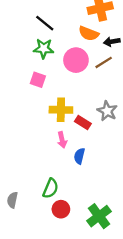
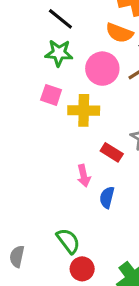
yellow cross: (61, 110) -> (84, 110), moved
green semicircle: (51, 188) -> (68, 241), turned -60

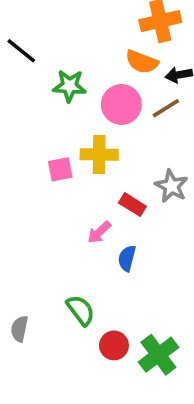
black line: (60, 19) -> (21, 51), moved
pink square: (51, 95) -> (60, 169), moved, turned -30
pink arrow: (84, 176) -> (99, 232), turned 60
red circle: (82, 269) -> (114, 345), moved

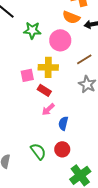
brown line: (166, 108) -> (84, 59), moved
red rectangle: (132, 205) -> (44, 90), moved
red circle: (114, 345) -> (62, 149), moved

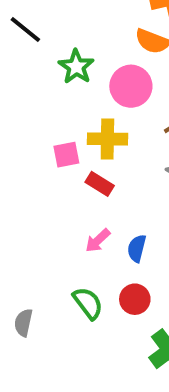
green star: (32, 30) -> (76, 67), turned 30
pink arrow: (48, 109) -> (98, 241), moved

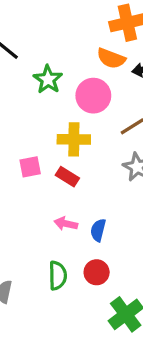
pink square: (66, 155) -> (30, 167), moved
pink arrow: (98, 241) -> (66, 224), turned 55
green semicircle: (88, 303) -> (58, 276), turned 36

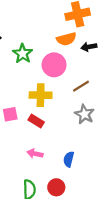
orange semicircle: (111, 58) -> (66, 39), turned -36
blue semicircle: (98, 230) -> (69, 159), moved

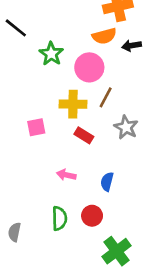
brown line: (81, 86) -> (106, 97), moved, turned -30
red rectangle: (36, 121) -> (84, 135), moved

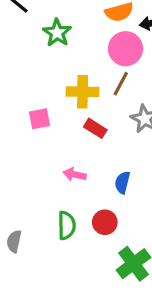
pink circle: (89, 67) -> (126, 49), moved

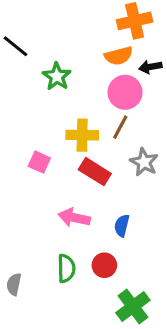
pink square: (40, 119) -> (39, 162), turned 35
red rectangle: (95, 128) -> (95, 172), size x1.4
pink arrow: (75, 174) -> (74, 218), size x1.4

